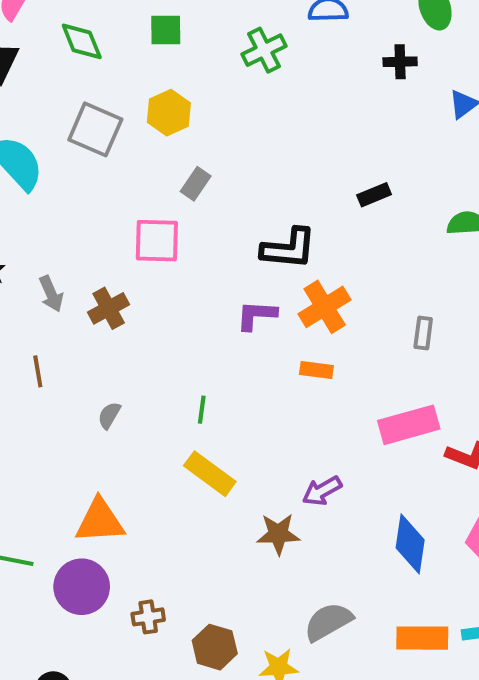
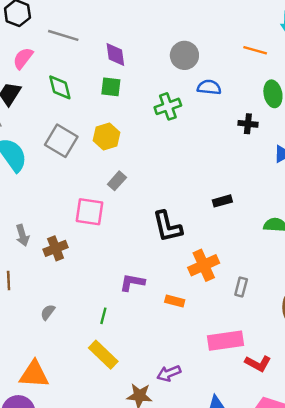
black L-shape: (289, 249) -> (167, 227), turned 64
orange cross: (325, 307) -> (204, 265), moved
purple L-shape: (256, 315) -> (132, 282), moved

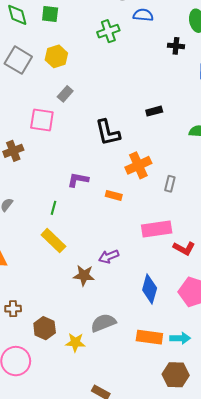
green square: (111, 87) -> (50, 14), moved

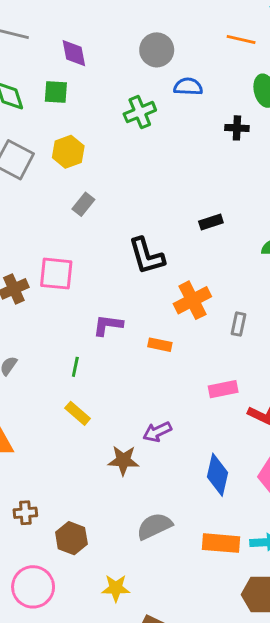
pink square: (42, 120) -> (56, 274), moved
pink rectangle: (157, 229) -> (223, 389), size x0.7
yellow rectangle: (53, 241) -> (78, 413), size x0.7
yellow star: (75, 342) -> (116, 588), moved

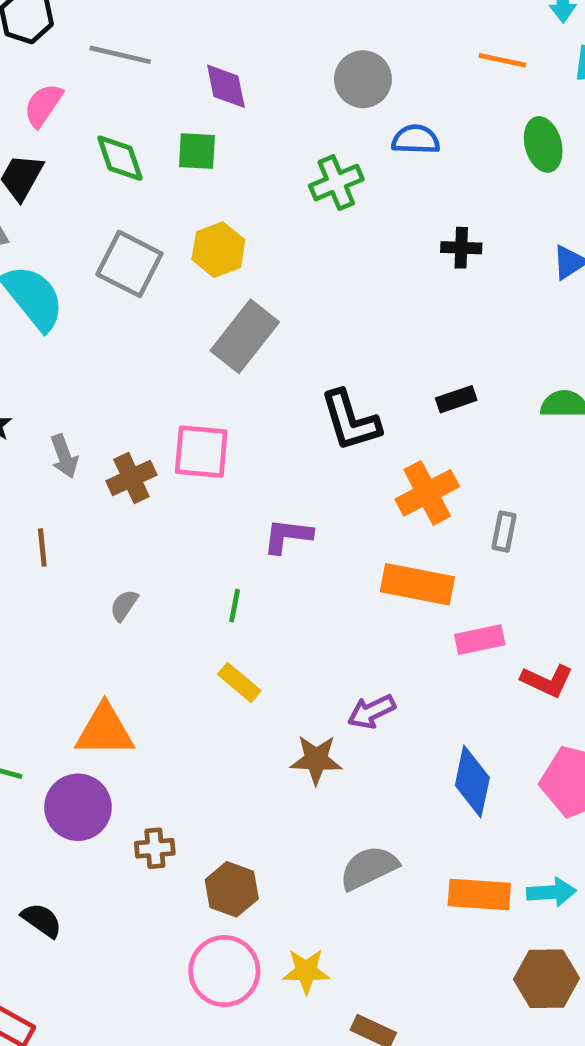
black cross: (237, 128) -> (461, 248), moved
gray rectangle: (83, 204) -> (245, 336), size x1.8
black rectangle: (211, 222) -> (456, 399), moved
orange rectangle: (160, 345) -> (417, 584), moved, size x1.8
pink circle: (33, 587) -> (224, 971), moved

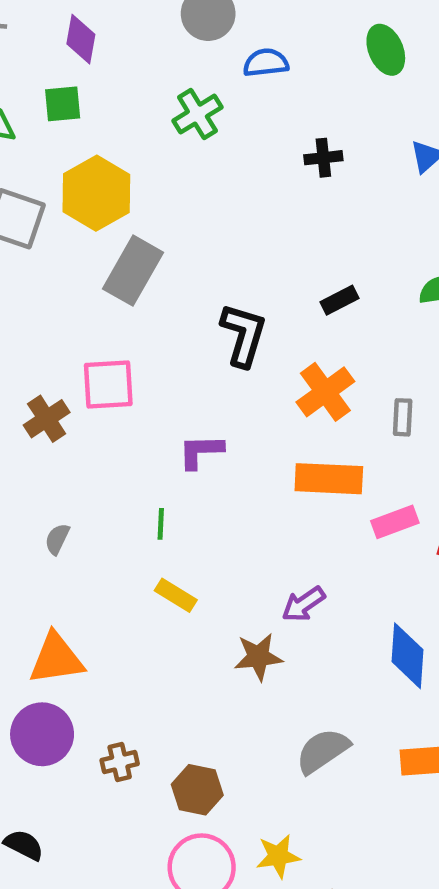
purple diamond: (226, 86) -> (81, 39), turned 30
yellow hexagon: (218, 250) -> (96, 193), size x1.4
black L-shape: (350, 421) -> (243, 335), turned -138

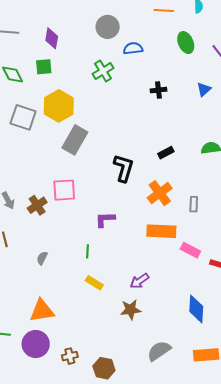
pink rectangle: (395, 522) -> (190, 250), turned 48
purple arrow: (303, 604) -> (139, 281), moved

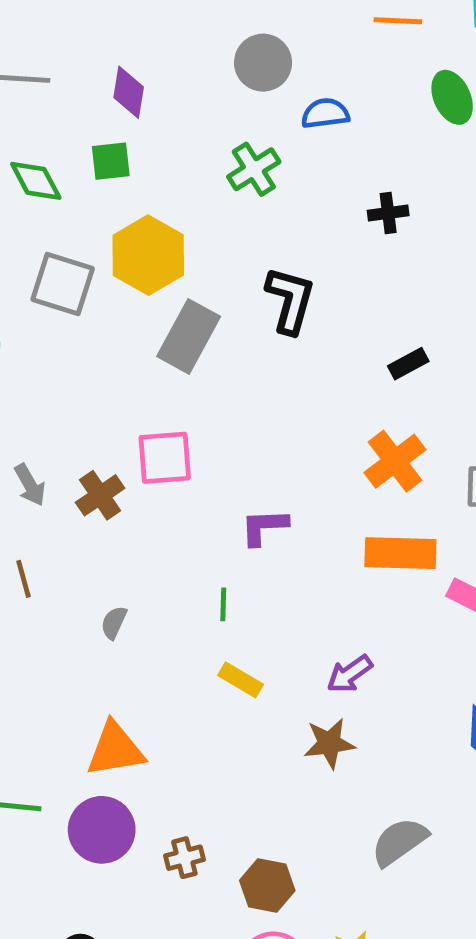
black L-shape: (124, 168) -> (290, 300), moved

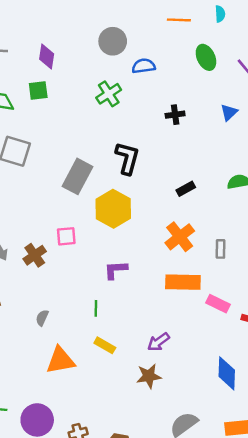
yellow hexagon: (148, 255) -> (113, 209), moved
pink square: (165, 458) -> (66, 236), size x0.7
orange triangle: (115, 749) -> (60, 360), moved

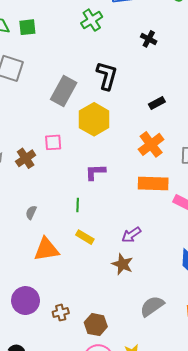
green square: (38, 91) -> (27, 27), moved
black cross: (175, 115) -> (149, 39), turned 35
brown star: (149, 376) -> (122, 264), turned 30

